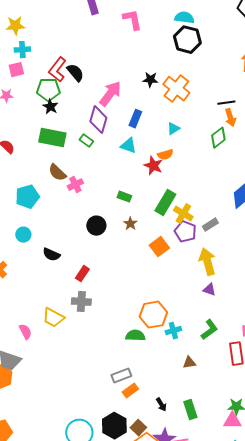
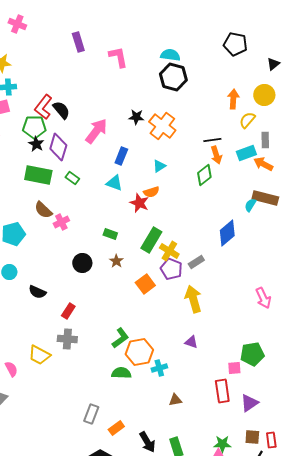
purple diamond: (98, 120) -> (58, 147), moved
purple triangle: (209, 290) -> (191, 342), moved
green L-shape: (209, 330) -> (120, 338), moved
gray rectangle: (121, 376) -> (91, 414), moved, turned -48
black arrow: (161, 405) -> (147, 442), size x1.5

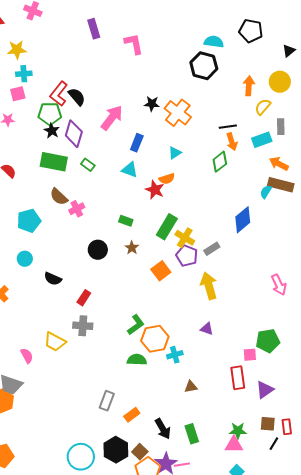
cyan semicircle: (170, 55) -> (214, 42), moved
black hexagon: (173, 77) -> (204, 66), moved
orange arrow: (263, 164) -> (279, 164), moved

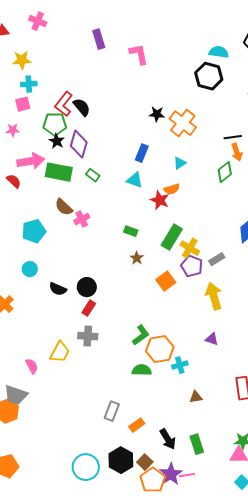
pink arrow: (112, 118) -> (31, 161), moved, turned 44
black circle: (98, 250) -> (87, 287), moved
yellow trapezoid: (55, 342) -> (60, 352), turned -90

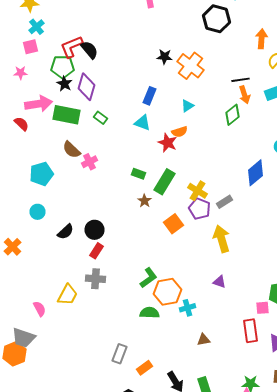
cyan cross: (29, 84) -> (36, 27), turned -35
red L-shape: (64, 104) -> (72, 47), turned 30
green rectangle: (172, 237) -> (164, 182), moved
black semicircle: (58, 289) -> (66, 232), turned -66

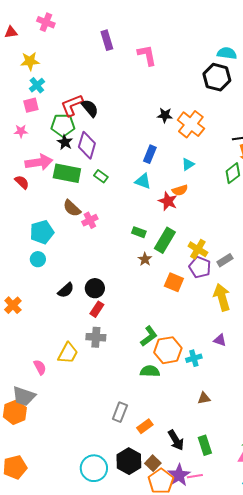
cyan circle: (38, 212) -> (38, 259), moved
orange square: (174, 224) -> (174, 282), turned -30
cyan cross: (188, 308) -> (194, 358), moved

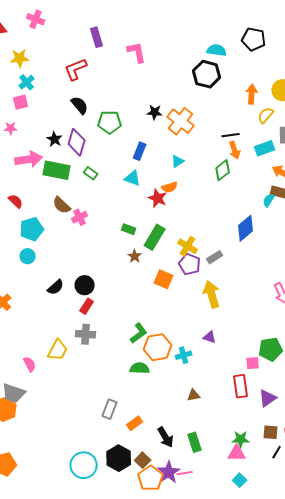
red L-shape: (72, 105) -> (76, 69), moved
green pentagon: (63, 125) -> (110, 122), moved
red semicircle: (22, 182) -> (16, 201), moved

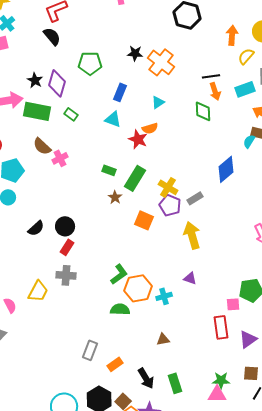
black semicircle: (80, 105) -> (52, 36), moved
green diamond: (223, 170) -> (203, 111), turned -55
brown triangle: (194, 395) -> (163, 339), moved

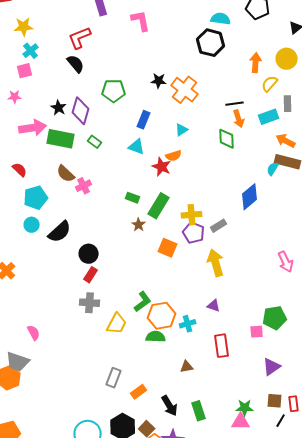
yellow cross: (168, 187) -> (192, 215), turned -36
black semicircle: (36, 228) -> (60, 232), moved, size x1.4
yellow trapezoid: (38, 291) -> (117, 324), moved
green semicircle: (120, 309) -> (156, 337), moved
red rectangle: (221, 327) -> (222, 346), moved

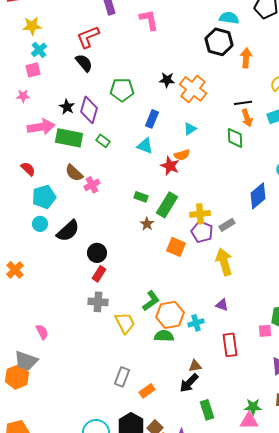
orange arrow: (256, 63) -> (246, 58), moved
yellow trapezoid: (117, 324) -> (125, 323), turned -55
black arrow: (170, 406) -> (189, 383), moved, turned 75

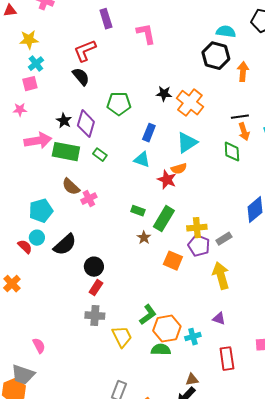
cyan triangle: (190, 129) -> (187, 143), size x1.6
red semicircle: (28, 169) -> (25, 247), moved

